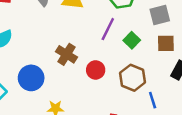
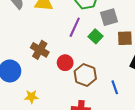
gray square: (160, 15) -> (109, 17), moved
brown hexagon: (133, 78) -> (85, 75), moved

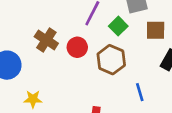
red circle: (65, 63) -> (77, 47), moved
brown hexagon: (85, 75) -> (111, 60), moved

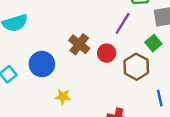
green square: (118, 26) -> (153, 43), moved

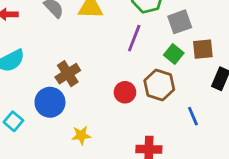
brown cross: (79, 44) -> (68, 74), moved, turned 30
red circle: (107, 53) -> (125, 92), moved

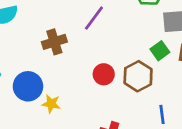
purple line: (134, 38) -> (94, 18), moved
blue circle: (50, 102) -> (28, 86), moved

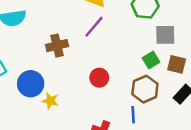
brown hexagon: (138, 76) -> (145, 89), moved
blue line: (162, 114) -> (133, 115), moved

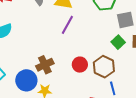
brown cross: (57, 46) -> (45, 65), moved
brown hexagon: (145, 89) -> (104, 67), moved

